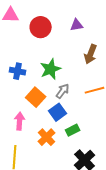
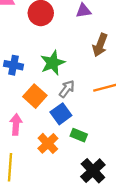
green rectangle: (73, 130) -> (79, 135), turned 48

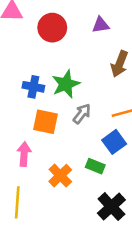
blue cross: (14, 65) -> (33, 87), moved
orange square: (35, 96) -> (46, 122), turned -30
blue square: (61, 114) -> (114, 142), moved

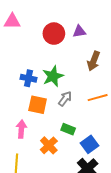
red circle: (52, 28) -> (54, 34), moved
blue square: (114, 142) -> (89, 144), moved
green rectangle: (95, 166) -> (68, 129), moved

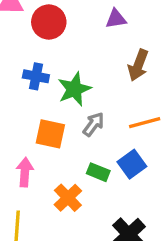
red circle: (54, 34) -> (49, 22), moved
blue cross: (28, 78) -> (36, 76), moved
blue square: (89, 144) -> (132, 164), moved

